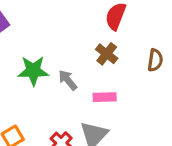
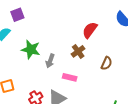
gray arrow: (68, 80) -> (50, 61), turned -136

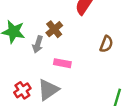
brown cross: (78, 51) -> (54, 29), moved

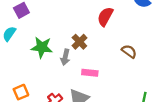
brown semicircle: (106, 44) -> (129, 51), turned -70

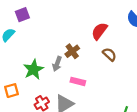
green star: (42, 47) -> (33, 69), moved, turned 30
brown semicircle: (129, 51) -> (109, 54), moved

